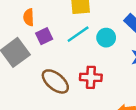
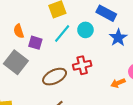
purple square: (44, 36) -> (35, 43), turned -32
brown ellipse: (55, 81) -> (55, 77), turned -50

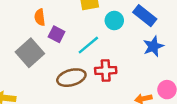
cyan circle: (85, 30) -> (114, 20), moved
cyan line: (62, 34) -> (88, 45), moved

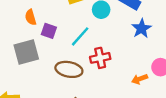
gray square: (30, 53) -> (26, 52), turned 35
brown ellipse: (71, 78) -> (69, 69), turned 35

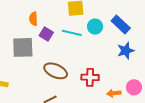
cyan line: (80, 36) -> (72, 33), moved, turned 48
red cross: (100, 58) -> (90, 77), moved

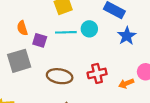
cyan circle: (95, 27) -> (89, 29), moved

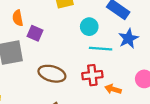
cyan line: (66, 32) -> (101, 49), moved
orange arrow: (126, 83) -> (113, 89), moved, turned 32

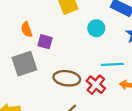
cyan line: (101, 49) -> (112, 64), moved
red cross: (92, 75) -> (96, 85), moved, turned -36

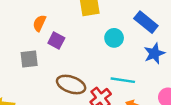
orange semicircle: (27, 29) -> (39, 23), turned 32
gray square: (24, 64) -> (29, 59), size x0.7

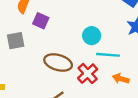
cyan circle: (114, 38) -> (92, 36), moved

